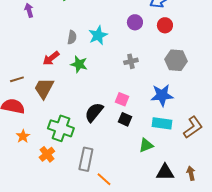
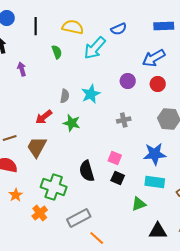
black semicircle: (94, 112) -> (87, 171), turned -55
gray rectangle: (86, 159) -> (79, 218), turned 50

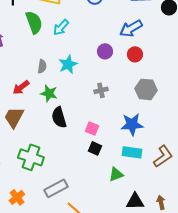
cyan arrow: (95, 48) -> (61, 27), moved, size x0.7
green semicircle: (57, 52) -> (34, 22), size x1.6
black semicircle: (87, 171) -> (59, 117), moved
orange cross: (40, 213) -> (17, 197), moved

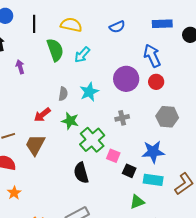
blue arrow: (131, 28) -> (152, 56), turned 95
purple circle: (105, 51) -> (126, 79), size x1.6
black semicircle: (59, 117) -> (81, 173), moved
black square: (95, 148) -> (129, 171), moved
green cross: (31, 157) -> (92, 140), moved, turned 30

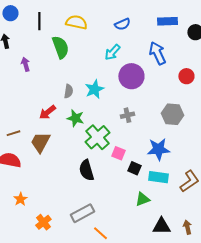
cyan arrow: (82, 55) -> (112, 52), moved
red circle: (156, 82) -> (186, 76), moved
orange star: (14, 193) -> (20, 199), moved

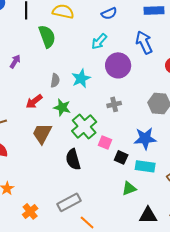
purple arrow: (25, 64) -> (15, 61), moved, turned 48
brown trapezoid: (40, 142) -> (42, 133), moved

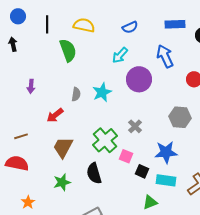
purple arrow: (15, 61) -> (31, 86), moved, turned 152
gray cross: (114, 104) -> (135, 126), moved, turned -32
green star: (62, 107) -> (62, 182), moved, turned -30

